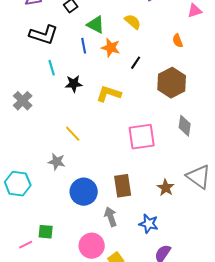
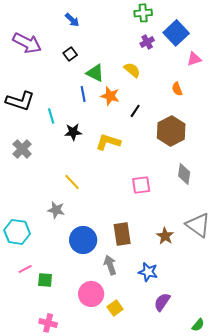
black L-shape: (44, 35) -> (20, 101), moved
pink square: (142, 137) -> (141, 185), size x0.7
pink line: (26, 245) -> (25, 269), moved

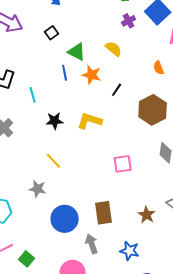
black star: (73, 132) -> (55, 121), moved
green square: (45, 280) -> (27, 259), turned 35

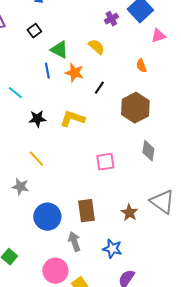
cyan line: (33, 95) -> (15, 93), turned -35

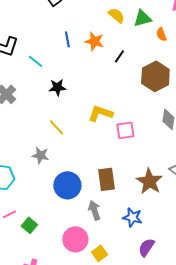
green triangle: (59, 50) -> (142, 18), moved, turned -42
yellow L-shape: (72, 119) -> (100, 113), moved
brown star: (129, 213) -> (149, 181), size x1.5

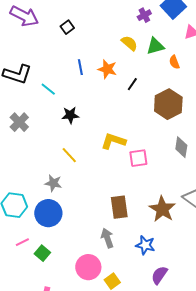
blue circle: (67, 185) -> (48, 213), moved

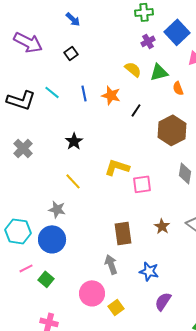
cyan line: (48, 89) -> (52, 92), moved
black star: (70, 115) -> (74, 141), turned -30
brown star: (162, 209) -> (162, 226), moved, size x0.6

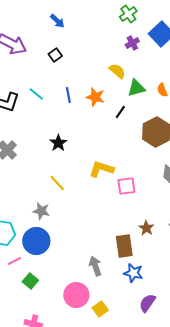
green cross: (144, 12) -> (128, 14), turned -30
green triangle: (159, 72) -> (136, 88), moved
brown rectangle: (123, 233) -> (124, 246), moved
pink line: (26, 268) -> (14, 261), moved

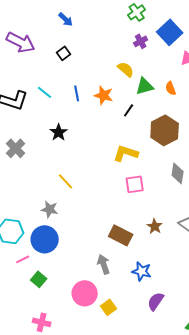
black star: (58, 143) -> (59, 132), moved
yellow L-shape: (101, 169) -> (126, 153), moved
brown rectangle: (124, 246) -> (121, 235), moved, turned -55

